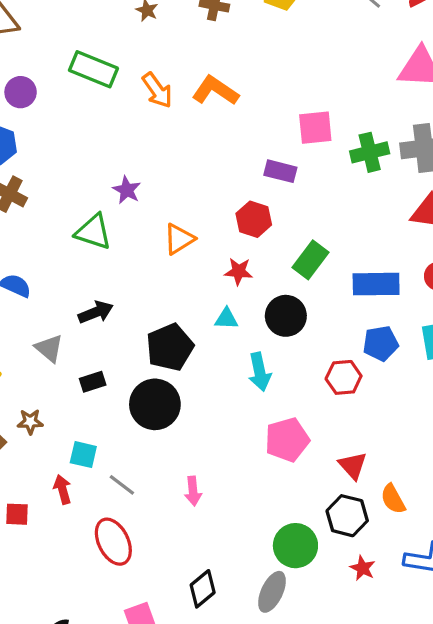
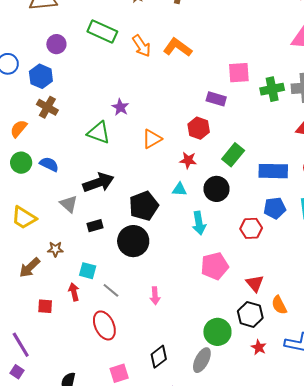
black arrow: (96, 312) -> (98, 183), size x1.4

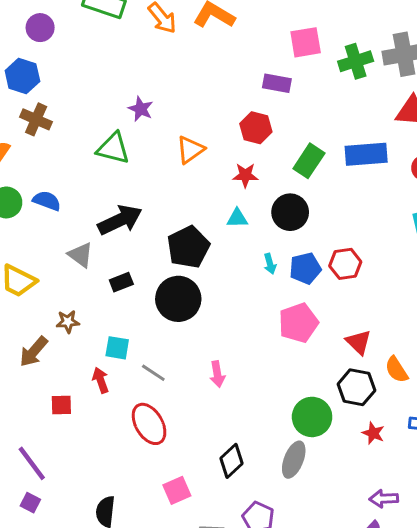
blue rectangle: (273, 171) -> (366, 154), moved
blue pentagon: (275, 208) -> (305, 268), moved
cyan arrow: (199, 223) -> (270, 264), size x0.6

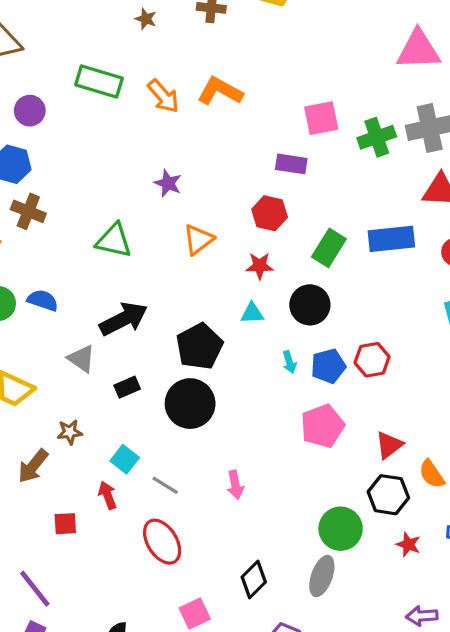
purple star: (141, 109) -> (168, 183), moved
red triangle: (359, 342) -> (389, 445), turned 40
cyan square: (117, 348) -> (125, 459), turned 30

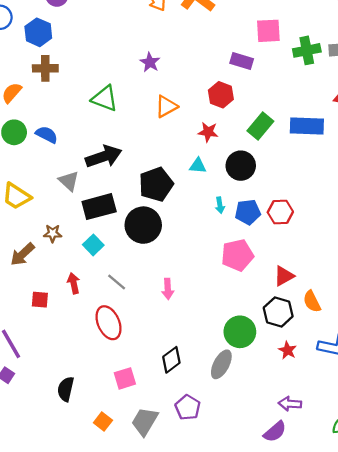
brown cross: (28, 211) -> (45, 68), turned -30
black rectangle: (127, 387) -> (99, 207), size x1.8
cyan square: (125, 459) -> (93, 245), moved

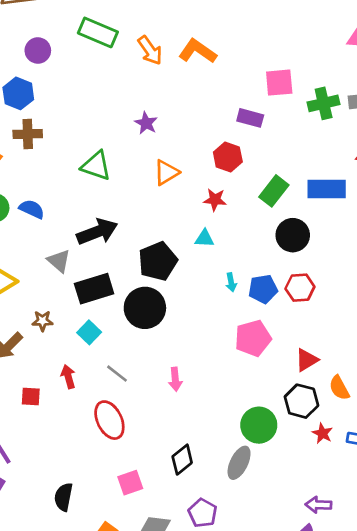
black circle: (241, 166) -> (293, 235), moved
red star: (288, 350) -> (322, 433), moved

